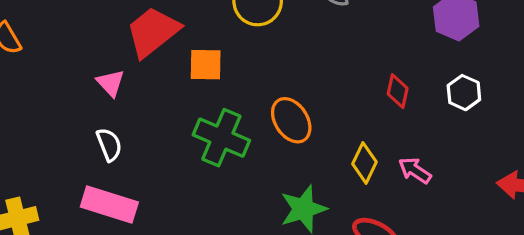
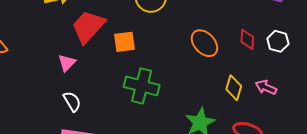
pink triangle: (111, 83) -> (67, 63), turned 36
white hexagon: (464, 93) -> (278, 41), moved
orange ellipse: (291, 120) -> (204, 43), moved

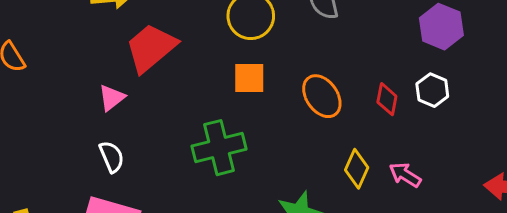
white hexagon: (278, 41) -> (432, 90), moved
orange square: (125, 42) -> (249, 78), moved
green cross: (142, 86) -> (219, 148), turned -36

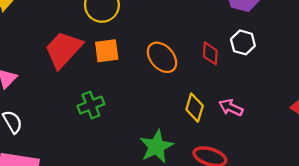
red trapezoid: (151, 48) -> (63, 50), moved
green cross: (219, 148) -> (91, 105), size x0.7

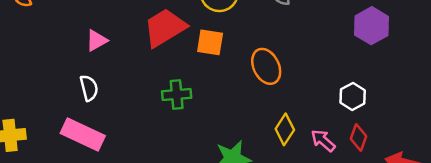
white hexagon: (243, 42) -> (353, 96), moved
red diamond: (210, 53) -> (359, 137), moved

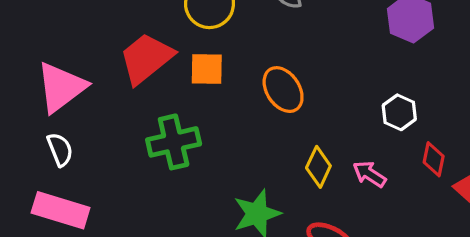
pink triangle: (97, 40) -> (61, 87), size x1.8
green cross: (177, 95) -> (174, 142), size x1.4
red diamond: (359, 137) -> (434, 159), moved

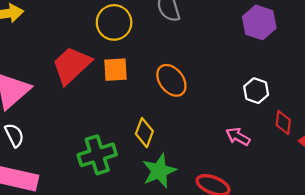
green cross: (174, 142) -> (97, 155), moved
yellow diamond: (318, 167) -> (144, 133), moved

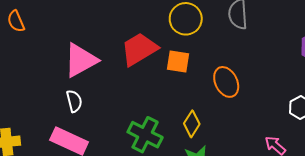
green cross: (97, 155) -> (145, 135), turned 32

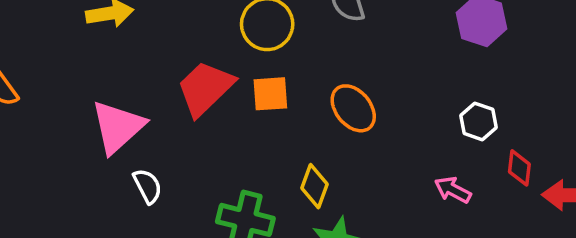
white semicircle: (74, 101) -> (148, 186), moved

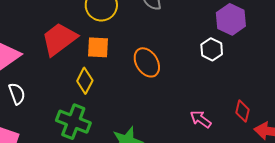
white hexagon: (479, 121) -> (212, 49), moved
yellow diamond: (314, 186) -> (85, 81), moved

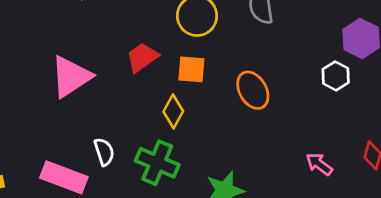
red trapezoid: (59, 39) -> (142, 57), size x0.7
white semicircle: (17, 94) -> (104, 152), moved

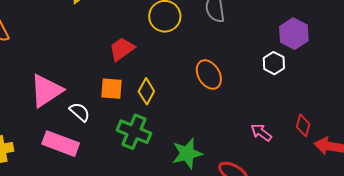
orange square: (191, 69) -> (112, 89), moved
pink triangle: (71, 77) -> (46, 91), moved
white semicircle: (104, 152) -> (80, 112), moved, turned -30

